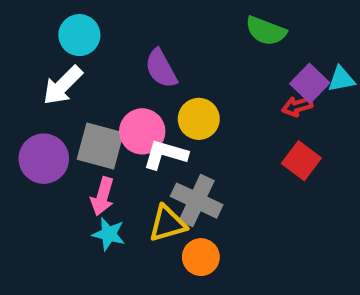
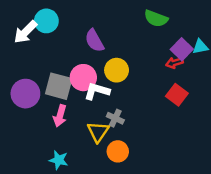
white arrow: (63, 85) -> (25, 32), moved
gray cross: (197, 201) -> (115, 118), size x0.6
yellow triangle: (167, 224) -> (98, 132), turned -40
cyan star: (109, 234) -> (59, 160), moved

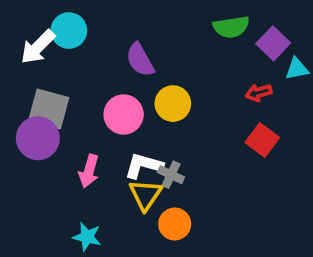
green semicircle: (156, 18) -> (231, 27), turned -30
purple square: (182, 49) -> (273, 43), moved
gray square: (59, 86) -> (49, 109), moved
white L-shape: (97, 91) -> (144, 166), moved

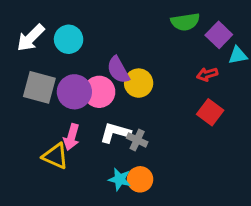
cyan circle: (69, 31) -> (69, 39), moved
purple semicircle: (140, 60) -> (118, 70), moved
purple circle: (38, 138) -> (74, 92), moved
yellow triangle: (145, 195) -> (55, 156), moved, turned -40
cyan star: (87, 237) -> (120, 179), moved

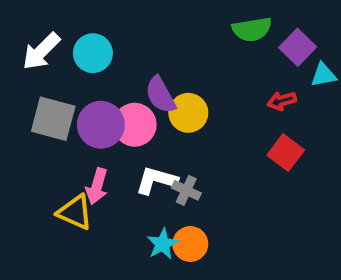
cyan star: (120, 179) -> (162, 244), turned 30

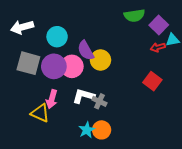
white arrow: (41, 51) -> (22, 27), turned 30
cyan circle: (93, 53) -> (57, 37), moved
red arrow: (282, 101) -> (158, 47), moved

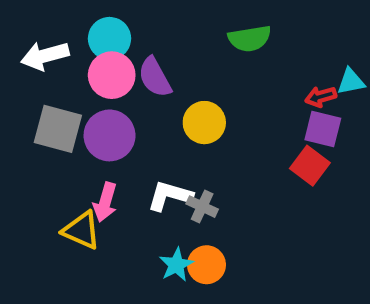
green semicircle: (134, 15) -> (250, 39), moved
purple square: (159, 25) -> (323, 129), moved, turned -30
cyan circle: (57, 37) -> (110, 39), moved
purple semicircle: (86, 50) -> (155, 77), moved
pink circle: (72, 66) -> (112, 75), moved

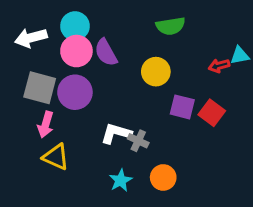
yellow circle: (204, 123) -> (156, 72), moved
purple square: (323, 129) -> (182, 107), moved
pink arrow: (105, 202) -> (46, 125), moved
orange circle: (206, 265) -> (163, 177), moved

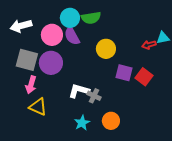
cyan circle: (75, 26) -> (70, 18), moved
green semicircle: (171, 26) -> (91, 18), moved

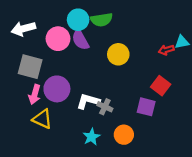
purple circle: (51, 63) -> (57, 89), moved
purple square: (124, 73) -> (146, 107), moved

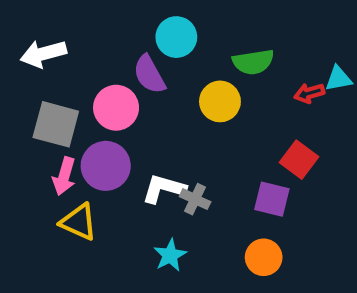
cyan circle: (78, 20) -> (176, 37), moved
green semicircle: (102, 20) -> (253, 62), moved
pink circle: (58, 39) -> (116, 108), moved
orange circle: (124, 135) -> (264, 257), moved

